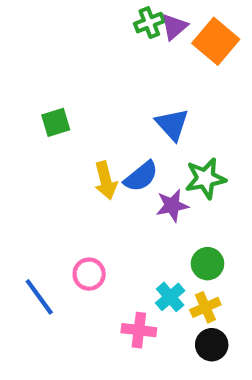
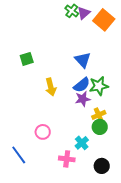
green cross: (149, 23) -> (72, 11), turned -32
blue semicircle: (141, 176) -> (82, 85), moved
blue line: (39, 297) -> (19, 155), moved
yellow cross: (205, 307) -> (99, 115), moved

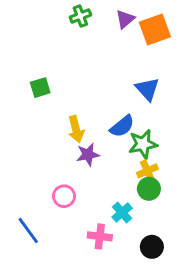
green cross: (72, 11) -> (80, 16), moved, turned 32
orange square: (104, 20) -> (155, 29), turned 30
blue triangle: (83, 60) -> (147, 89), moved
green star: (99, 86) -> (143, 144), moved
purple star: (83, 99) -> (88, 155), moved

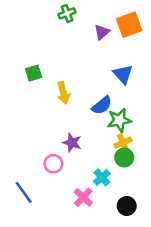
purple triangle: (125, 19) -> (102, 32), moved
yellow arrow: (76, 129) -> (63, 93), moved
purple star: (88, 155) -> (72, 143), moved, turned 30
pink cross: (100, 236) -> (83, 197), turned 36

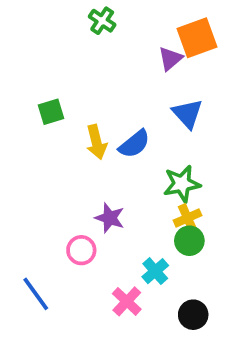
green cross: (67, 13) -> (102, 21), turned -35
purple triangle: (102, 32) -> (170, 59), moved
blue semicircle: (102, 105) -> (134, 144), moved

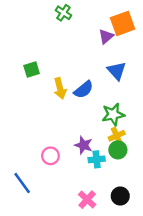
purple star: (110, 218) -> (84, 145), moved
cyan cross: (155, 271) -> (97, 159), moved, turned 35
pink cross: (127, 301) -> (87, 200), moved

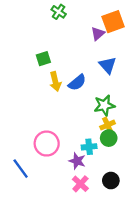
green square: (32, 70) -> (43, 59), moved
purple star: (84, 145) -> (77, 161), moved
pink circle: (50, 156) -> (47, 144), size x1.5

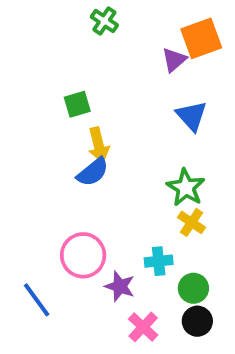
blue semicircle: (77, 83) -> (93, 172), moved
green star: (104, 105) -> (186, 188), turned -30
yellow cross: (108, 125) -> (192, 222), turned -32
green circle: (109, 138) -> (193, 288), moved
purple star: (77, 161) -> (120, 286), moved

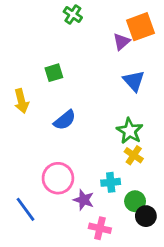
yellow arrow: (99, 145) -> (21, 101), moved
black circle: (197, 321) -> (146, 216), moved
pink cross: (143, 327) -> (100, 228), turned -30

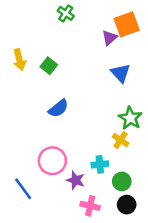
green square: (54, 73) -> (49, 66), turned -35
yellow arrow: (21, 101) -> (19, 60), moved
green star: (130, 131) -> (130, 118), moved
black circle: (146, 216) -> (127, 205), moved

